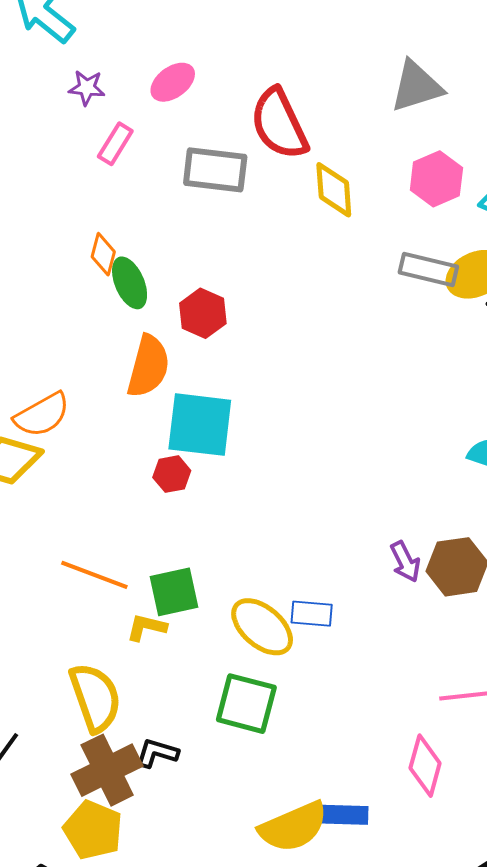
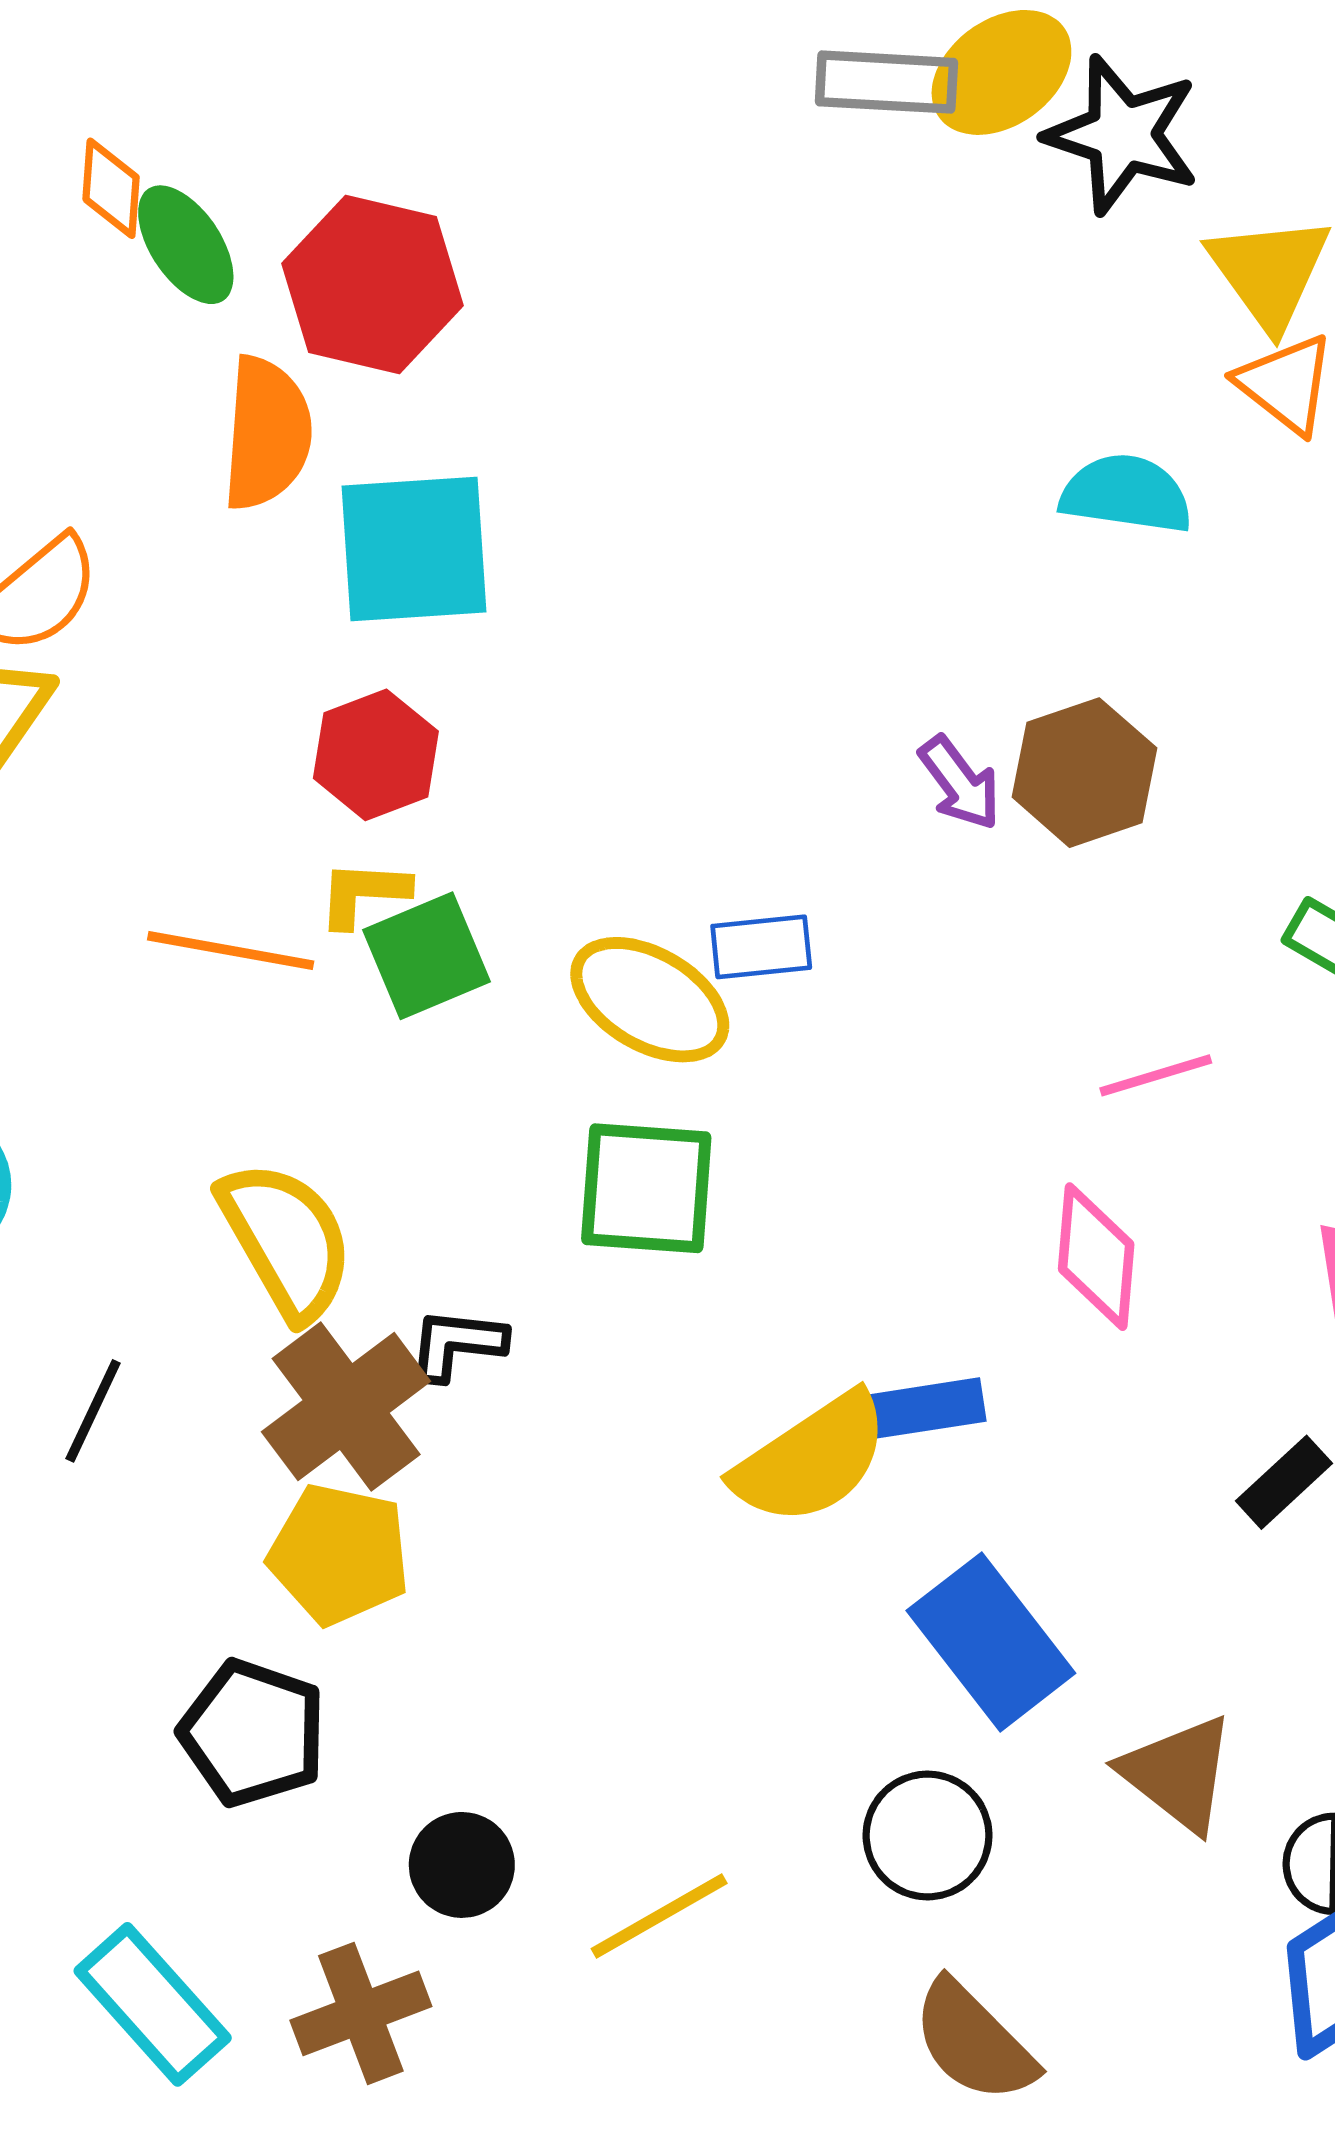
red hexagon: (203, 313) -> (373, 285), size x1.5
red hexagon: (172, 474) -> (376, 755), moved, size x1.4
yellow L-shape: (146, 627) -> (363, 893), moved

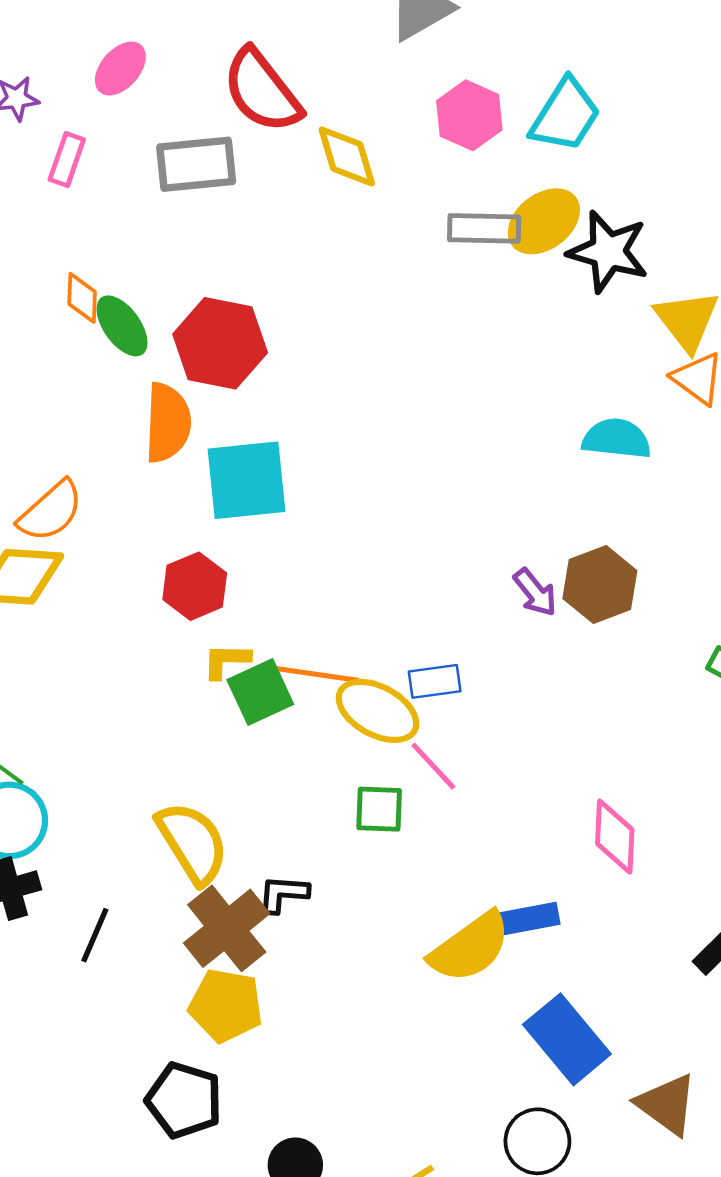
red hexagon: (376, 755) -> (195, 586), moved
orange line: (231, 950) -> (315, 674), moved
pink line: (1156, 1075) -> (433, 766), moved, turned 66
green square: (646, 1188) -> (379, 809), size x0.7

